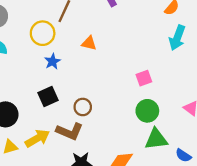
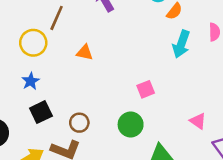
blue star: (53, 61) -> (31, 81), moved
green circle: (147, 111) -> (131, 125), moved

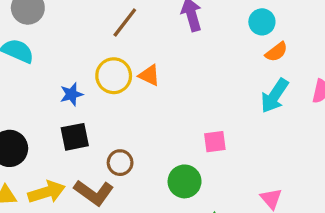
yellow circle: (33, 43) -> (114, 76), moved

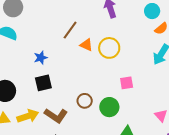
brown line: (125, 22) -> (70, 30), moved
yellow circle: (114, 76) -> (109, 48), moved
brown circle: (120, 163) -> (85, 101), moved

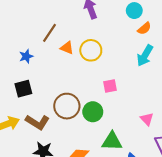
blue star: (41, 58) -> (26, 56), moved
brown circle: (85, 101) -> (67, 106), size x1.6

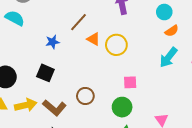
black square: (23, 89) -> (45, 73), turned 30
brown circle: (67, 106) -> (85, 96), size x0.7
green circle: (93, 112) -> (122, 107), moved

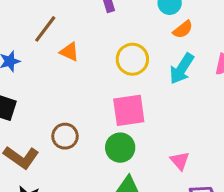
yellow circle: (116, 45) -> (132, 59), moved
pink square: (130, 82) -> (129, 110), size x1.6

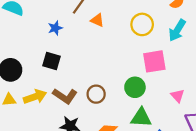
pink square: (129, 110) -> (154, 61), moved
brown circle: (65, 136) -> (96, 94), moved

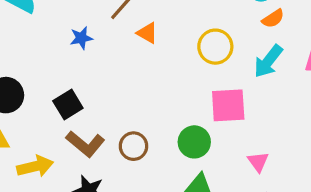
black square: (52, 61) -> (68, 104), moved, turned 36
yellow arrow: (35, 97) -> (35, 166), moved

